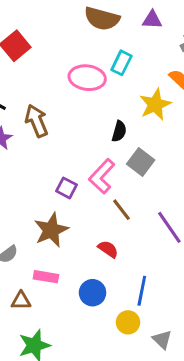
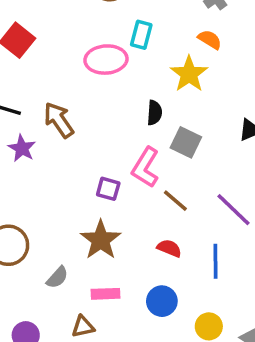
blue line: (142, 291) -> (216, 261), moved

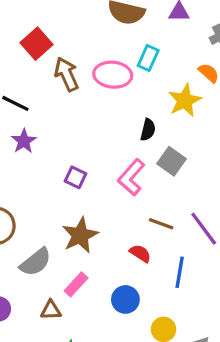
brown arrow: (59, 120) -> (67, 74), moved
purple square: (108, 189) -> (76, 177), moved
brown line: (175, 201) -> (161, 224), moved, turned -30
gray semicircle: (57, 277) -> (36, 262), size x1.5
pink rectangle: (106, 294) -> (76, 284), turned -55

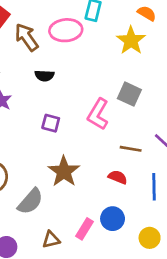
black semicircle: (148, 130) -> (44, 76), moved, turned 90
pink rectangle: (76, 284) -> (84, 229), moved

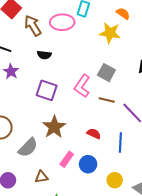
yellow star: (131, 40) -> (110, 33), turned -30
purple square: (51, 123) -> (47, 90), size x1.5
brown line: (131, 149) -> (107, 100), moved
pink rectangle: (84, 229) -> (67, 159), moved

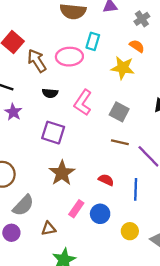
pink L-shape: (82, 86) -> (83, 103), moved
gray semicircle: (28, 148) -> (23, 205), moved

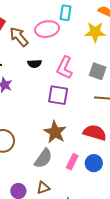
purple square: (53, 133) -> (58, 95), moved
red semicircle: (106, 180) -> (95, 133), size x1.6
gray semicircle: (23, 205) -> (43, 158), moved
brown triangle: (49, 229) -> (43, 188), moved

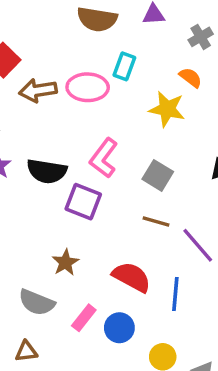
brown arrow: (19, 37) -> (38, 90), turned -70
black semicircle: (35, 64) -> (47, 171), moved, size x1.6
brown star: (55, 132) -> (65, 262), size x0.7
gray semicircle: (43, 158) -> (37, 302), turned 65

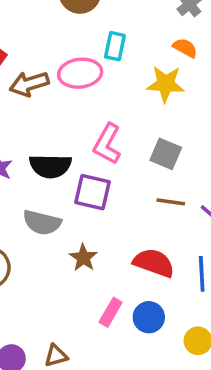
gray semicircle: (37, 302) -> (42, 223), moved

